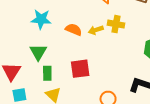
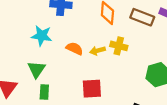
red square: (80, 69) -> (92, 89), moved

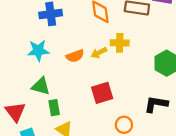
orange semicircle: (75, 49) -> (75, 56), turned 147
green triangle: (36, 69) -> (41, 86), turned -36

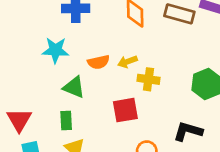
yellow cross: (120, 43) -> (148, 79), moved
green triangle: (41, 86) -> (74, 87), moved

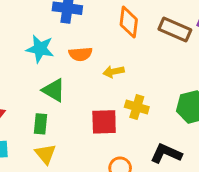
orange semicircle: (98, 62) -> (80, 54), moved
yellow cross: (148, 79) -> (137, 107), moved

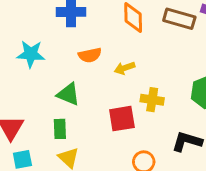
cyan star: (40, 49) -> (31, 54), moved

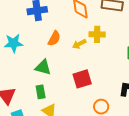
orange semicircle: (90, 55) -> (54, 38), turned -42
yellow cross: (152, 100) -> (97, 34), moved

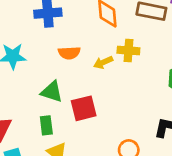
orange semicircle: (54, 38) -> (69, 53), turned 56
red square: (82, 79) -> (84, 108), moved

